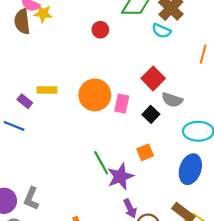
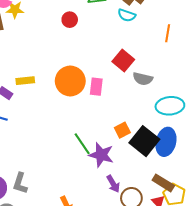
black square: (151, 114) -> (144, 141), moved, size x1.8
purple star: (120, 177) -> (101, 155), turned -30

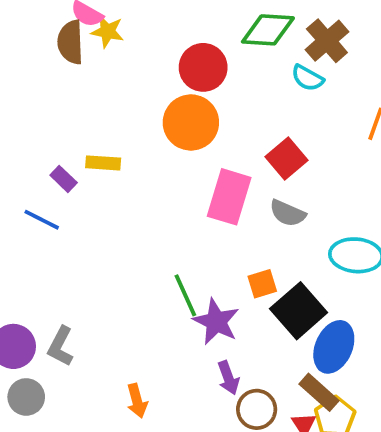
red circle: (70, 20) -> (203, 67), size x1.6
gray semicircle: (143, 79) -> (288, 213), moved
orange circle: (70, 81) -> (191, 122), moved
pink rectangle: (96, 87) -> (229, 197), size x1.6
blue ellipse: (166, 142) -> (334, 347), moved

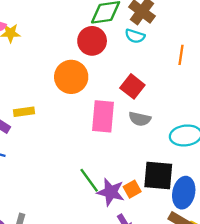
red circle: (203, 67) -> (92, 41), moved
orange square: (262, 284) -> (132, 189), moved
black square: (299, 311) -> (158, 175), turned -32

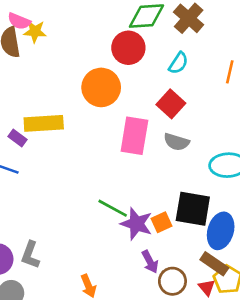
cyan semicircle: (135, 36) -> (178, 63), moved, turned -78
yellow rectangle: (24, 112) -> (44, 123), size x1.6
green line: (89, 180) -> (113, 208), turned -30

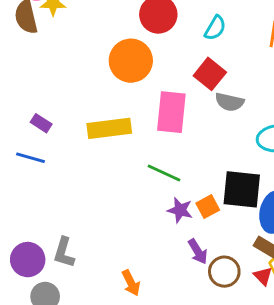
yellow rectangle: (44, 123) -> (109, 128), moved
gray semicircle: (176, 142) -> (229, 102), moved
green line: (113, 208) -> (164, 173), moved
purple star: (136, 224) -> (180, 210), size x0.7

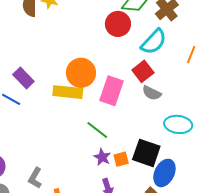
cyan semicircle: (215, 28) -> (154, 42), size x1.6
orange circle: (131, 61) -> (81, 73), moved
purple rectangle: (41, 123) -> (23, 78), size x1.5
gray L-shape: (64, 252) -> (35, 178), moved

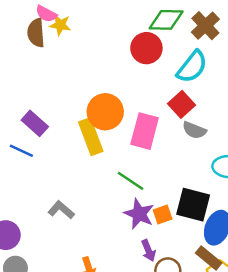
yellow rectangle: (68, 92) -> (91, 137), turned 68
purple star: (102, 157) -> (139, 214), size x1.4
gray L-shape: (35, 178) -> (61, 210), moved, turned 105

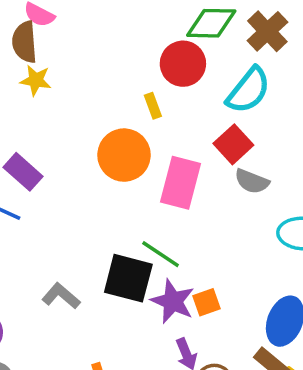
yellow star: (60, 25) -> (36, 80), moved
yellow rectangle: (91, 137) -> (153, 106), moved, size x0.5
black square: (193, 205) -> (128, 278), moved

